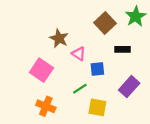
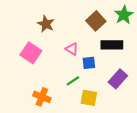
brown star: (59, 38) -> (46, 24), moved
black rectangle: (123, 49) -> (112, 45), size x1.5
pink square: (41, 70) -> (31, 53), moved

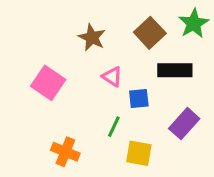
brown star: (46, 24) -> (92, 38), moved
green line: (73, 81) -> (114, 127), turned -32

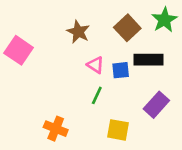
pink square: (48, 83) -> (19, 50), moved
blue square: (139, 99) -> (121, 70), moved
green line: (114, 127) -> (97, 95), moved

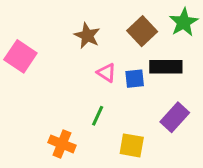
green line: (97, 95) -> (98, 116), moved

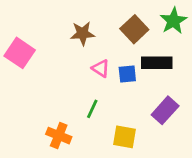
brown star: (87, 36) -> (83, 33), turned -30

